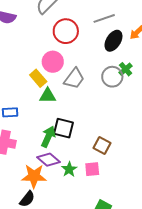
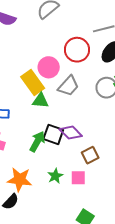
red circle: (66, 31) -> (77, 50), moved
yellow rectangle: (38, 78) -> (33, 82), size x1.4
brown square: (102, 145) -> (90, 155), turned 30
purple diamond: (48, 160) -> (71, 133), moved

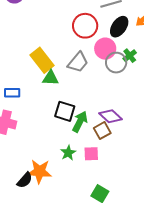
pink circle: (49, 67) -> (105, 49), moved
purple diamond: (71, 133) -> (110, 116), moved
green arrow: (37, 141) -> (80, 122), moved
orange star: (20, 180) -> (40, 171), moved

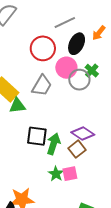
green star: (68, 153) -> (56, 174), moved

